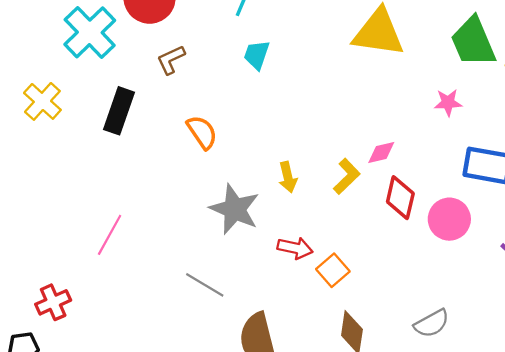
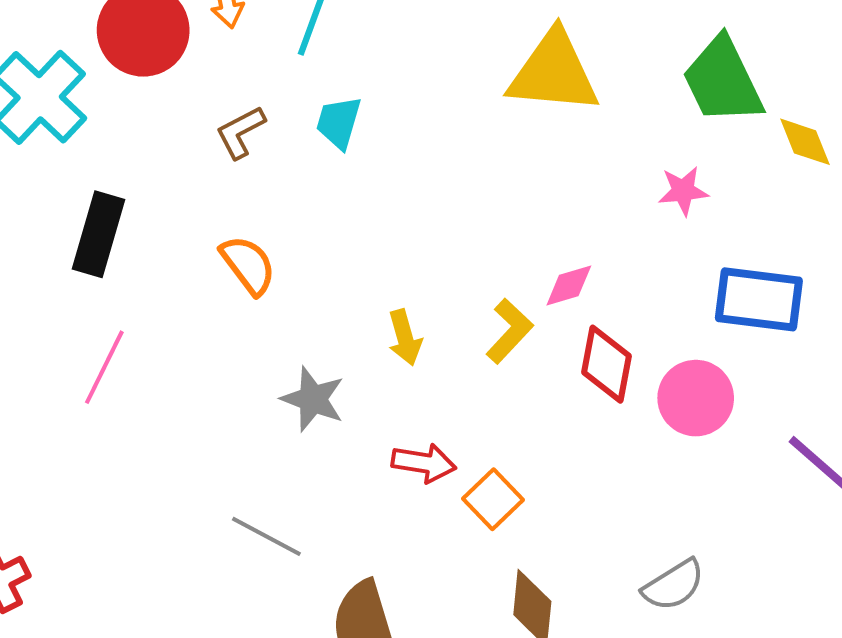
brown L-shape: (171, 60) -> (240, 132), moved
gray star: (235, 209) -> (313, 399), size x0.7
pink line: (110, 235) -> (104, 367), moved

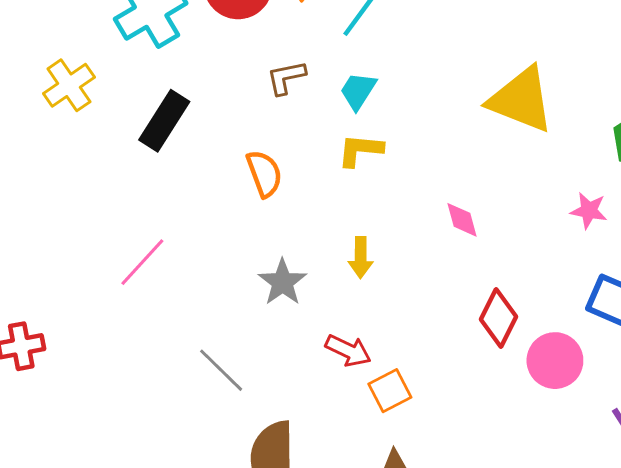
pink diamond: (569, 286) -> (462, 220), moved, turned 75
yellow L-shape: (509, 331) -> (360, 150), moved, turned -144
pink line: (104, 367) -> (142, 262), moved

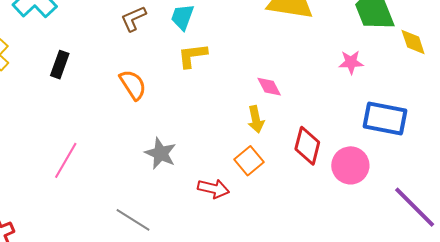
black rectangle: (164, 121) -> (60, 65), size x0.7
yellow arrow: (361, 257) -> (256, 119), moved
orange square: (390, 391) -> (249, 161), moved

